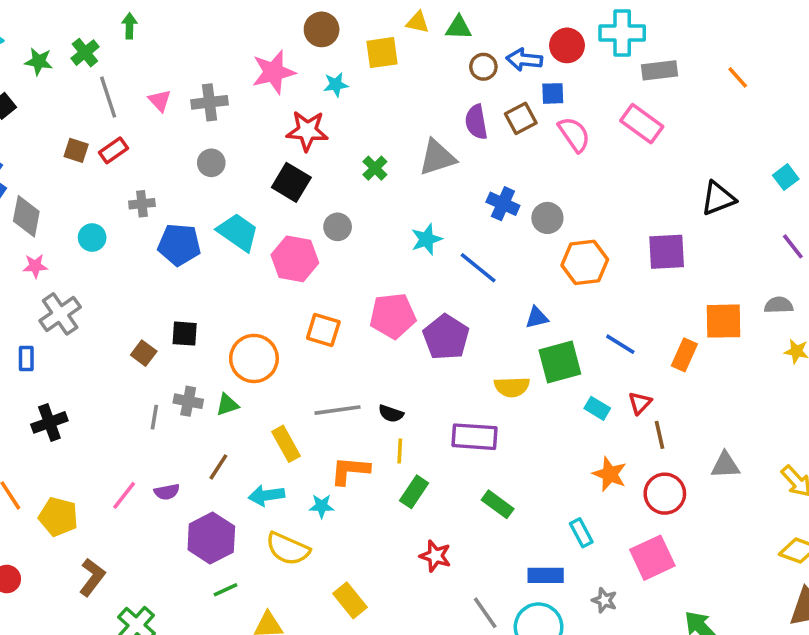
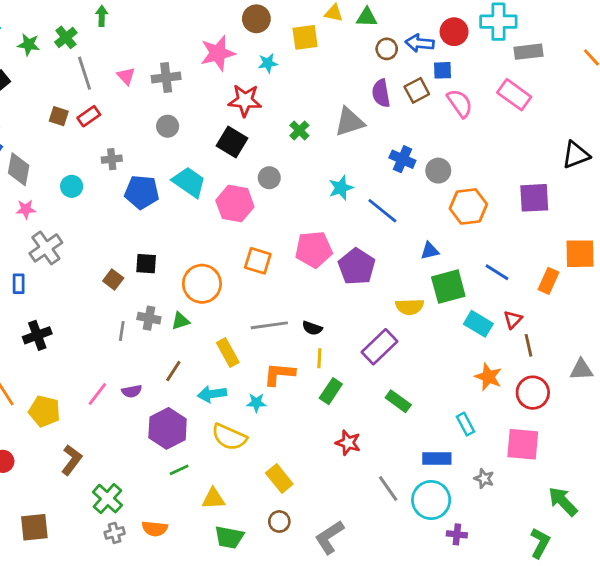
cyan rectangle: (597, 408) -> (478, 324), size x1.4
purple rectangle: (475, 437) -> (380, 347), turned -48
pink square: (652, 558) -> (523, 444), turned 30

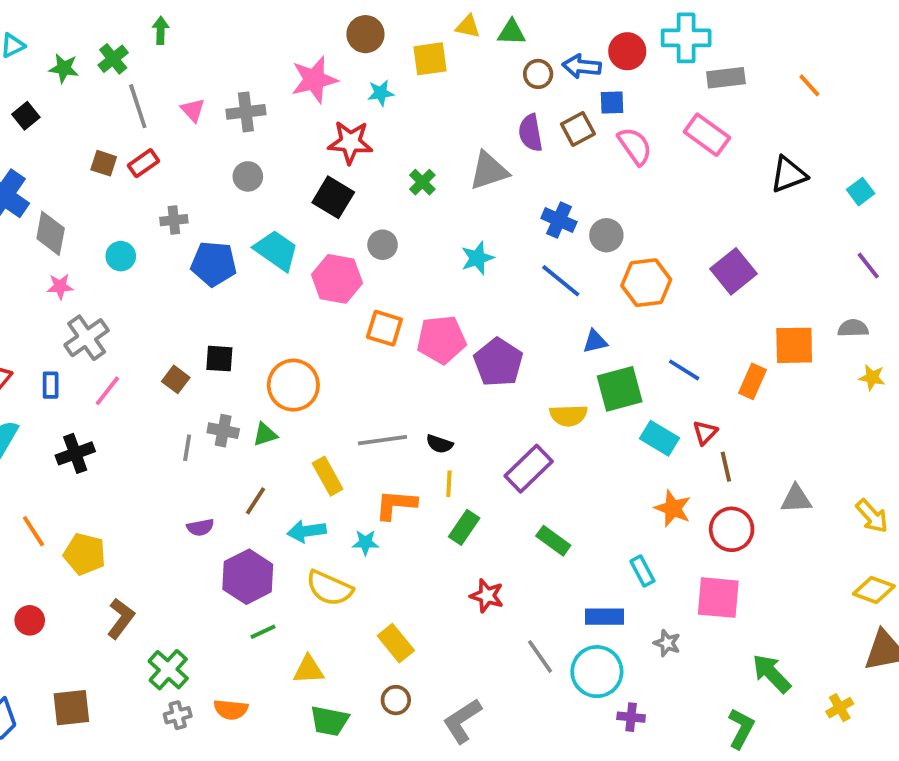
black triangle: (576, 155) -> (789, 175), moved
purple square: (534, 198) -> (733, 271), turned -36
blue line: (382, 211) -> (561, 281), moved
orange square: (258, 261) -> (384, 328), moved
pink line: (97, 394) -> (107, 391), moved

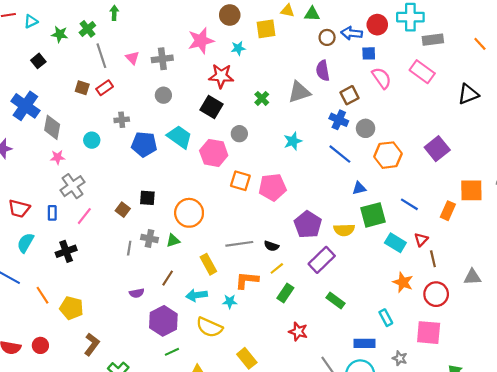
brown square: (578, 129) -> (349, 95), moved
purple pentagon: (498, 362) -> (308, 225), moved
yellow line: (449, 484) -> (277, 268), turned 48

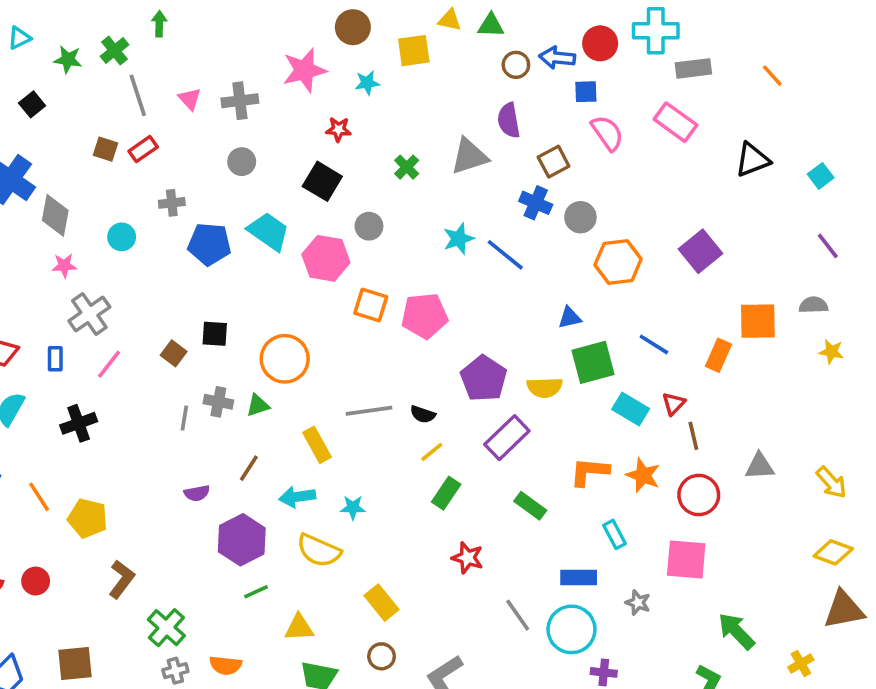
red star: (221, 76) -> (338, 129), size x0.6
blue line: (340, 154) -> (505, 255), moved
orange L-shape: (247, 280) -> (589, 472), moved

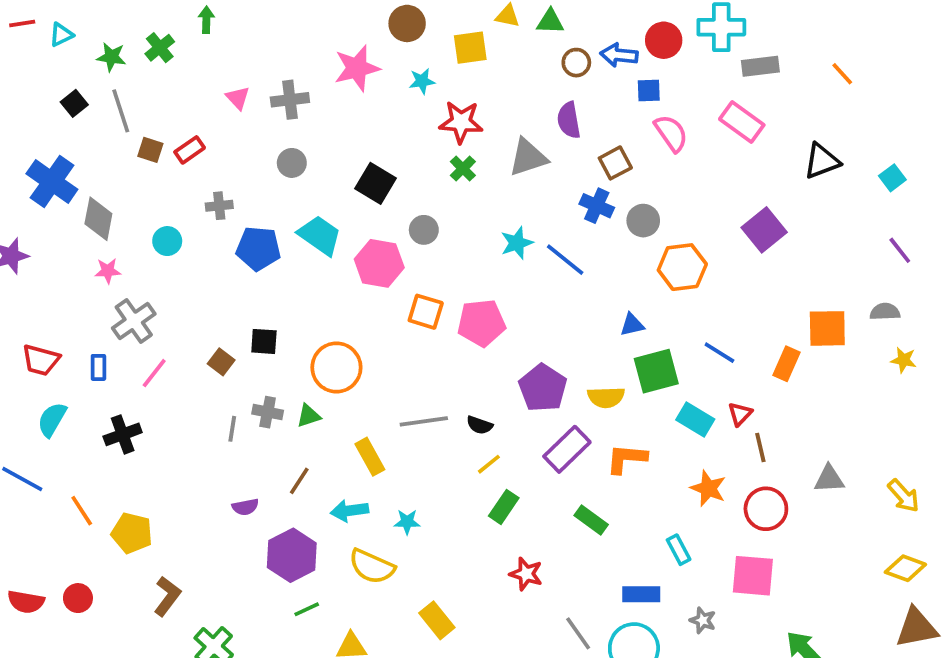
gray line: (138, 95) -> (121, 111), moved
red star: (338, 129) -> (461, 122), moved, size x1.6
purple square: (701, 251) -> (764, 230), moved
orange L-shape: (589, 472) -> (626, 459), moved

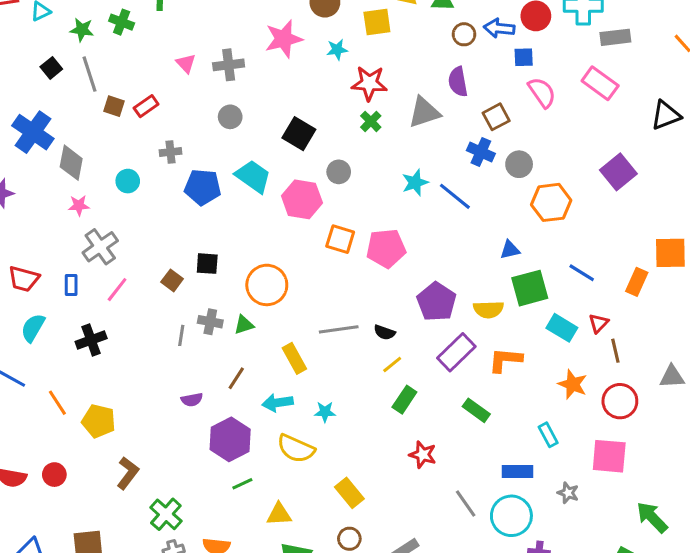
green cross: (160, 48) -> (122, 22), turned -30

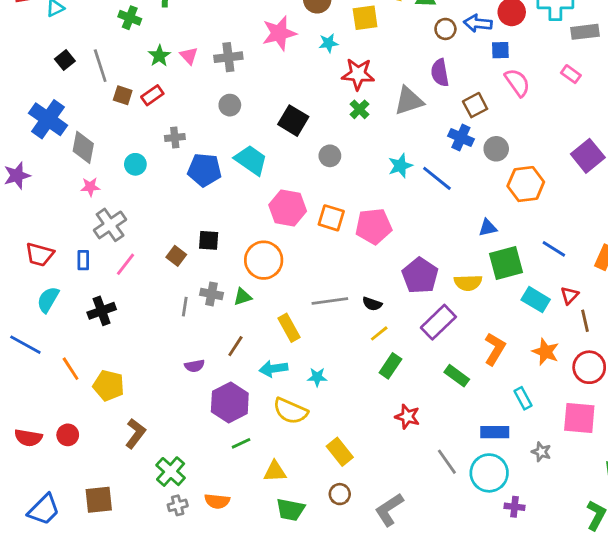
green star: (82, 30) -> (159, 56), moved, turned 30
pink rectangle: (600, 83) -> (571, 74), size x0.6
pink hexagon: (302, 199) -> (288, 208), moved
orange L-shape: (505, 360) -> (495, 349), moved, turned 116

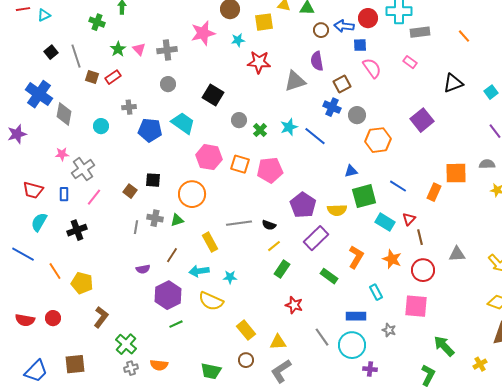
green cross: (359, 109) -> (260, 130), moved
pink star: (90, 187) -> (62, 154), moved
yellow triangle: (275, 472) -> (278, 342), moved

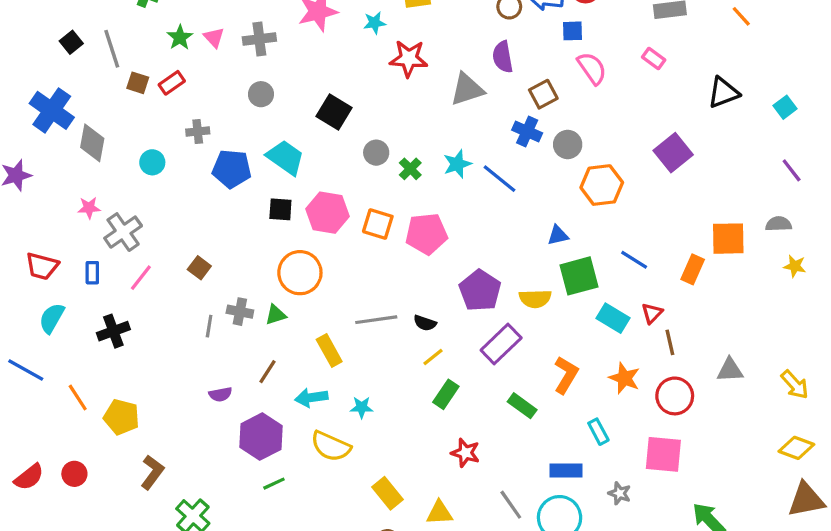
black square: (153, 180) -> (280, 209), moved
red semicircle: (25, 320) -> (29, 477), turned -48

